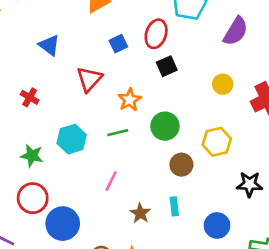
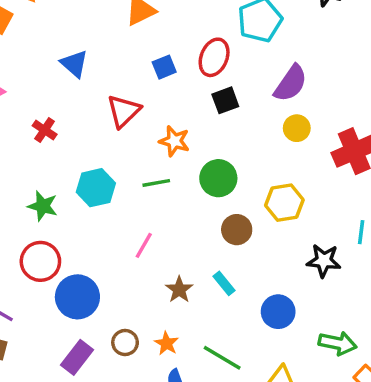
purple semicircle: (236, 31) -> (291, 83), moved
orange star: (130, 100) -> (174, 141), turned -30
cyan rectangle: (174, 206) -> (224, 283), turned -36

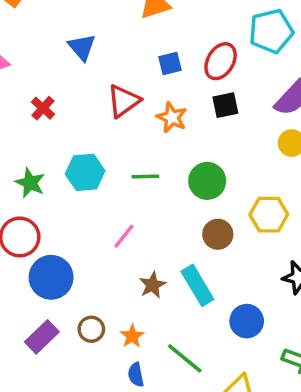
orange star: (174, 141) -> (172, 117), moved
cyan rectangle: (224, 283) -> (197, 285), size x1.6

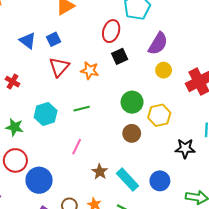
blue square: (170, 63) -> (54, 39), moved
green circle: (207, 181) -> (132, 102), moved
cyan rectangle: (197, 285) -> (127, 180), moved

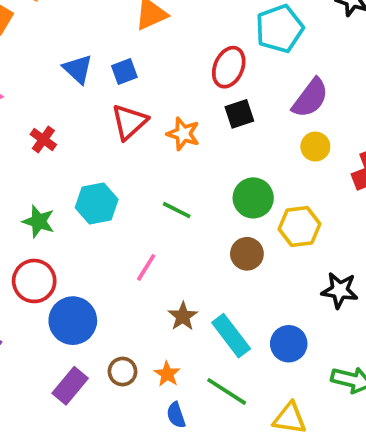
green line: (82, 109) -> (177, 210), moved, turned 35

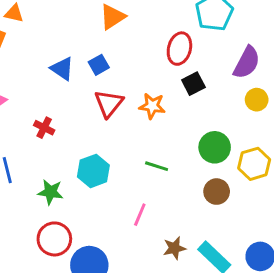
brown star: (183, 316) -> (174, 248), turned 30

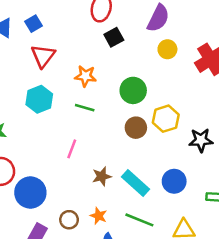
orange star: (152, 106) -> (85, 76), moved
yellow hexagon: (254, 164) -> (166, 119), moved
cyan hexagon: (93, 171) -> (39, 99), moved

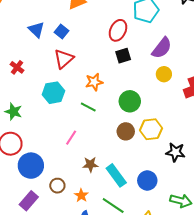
blue square: (34, 24) -> (62, 32), turned -32
orange star: (85, 76) -> (94, 82), turned -30
brown circle: (69, 220) -> (57, 186), moved

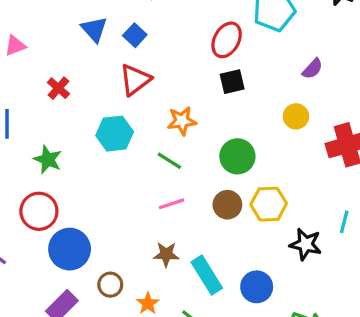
purple semicircle: (162, 48) -> (313, 69), moved, size x0.6
pink line: (71, 138) -> (171, 204), moved, turned 35

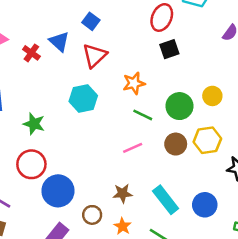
blue triangle: (94, 29) -> (59, 42), moved
red cross: (58, 88) -> (31, 53), moved
yellow circle: (296, 116) -> (212, 96), moved
green line: (169, 161) -> (143, 115), moved
brown star: (166, 254) -> (123, 193), moved

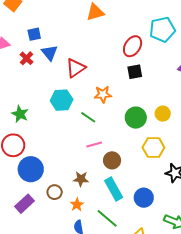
blue square: (91, 21) -> (34, 34), moved, turned 32
green line: (143, 115) -> (88, 117), moved
brown circle: (176, 144) -> (112, 160), moved

